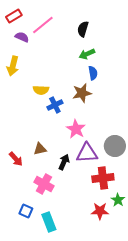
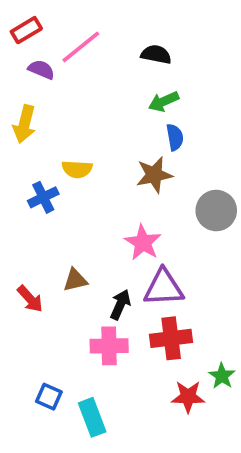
black semicircle: (83, 29) -> (156, 54), turned 84
blue cross: (55, 105) -> (43, 197), moved
gray circle: (115, 146) -> (216, 211), moved
red cross: (103, 178) -> (171, 338), moved
pink cross: (44, 184) -> (109, 346), moved, turned -30

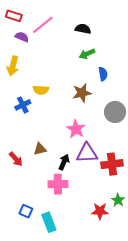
red rectangle: (26, 30) -> (14, 16), turned 49
blue semicircle: (175, 137) -> (103, 74), moved
red cross: (171, 338) -> (112, 164), moved

